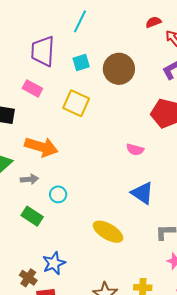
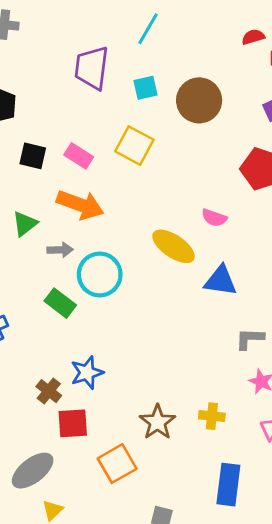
pink rectangle: (32, 88) -> (79, 156), moved
blue triangle: (142, 193) -> (221, 281), turned -30
cyan circle: (58, 194) -> (100, 274), size x1.8
yellow ellipse: (108, 232) -> (173, 246), moved

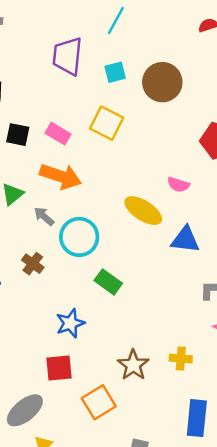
gray arrow: (60, 250) -> (44, 216), turned -135
green rectangle: (60, 303) -> (108, 282), moved
brown cross: (49, 391) -> (33, 264), moved

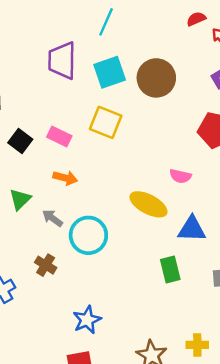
cyan square: (115, 72) -> (110, 72), size x1.5
black square: (18, 135) -> (20, 141), turned 30
orange arrow: (61, 176) -> (65, 178), size x0.6
green rectangle: (108, 282) -> (170, 269), moved, turned 45

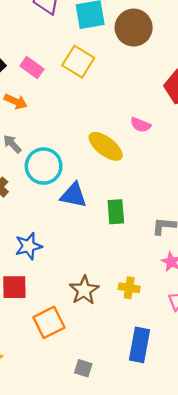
orange arrow: (65, 178) -> (16, 101), moved
blue triangle: (192, 229) -> (74, 195), moved

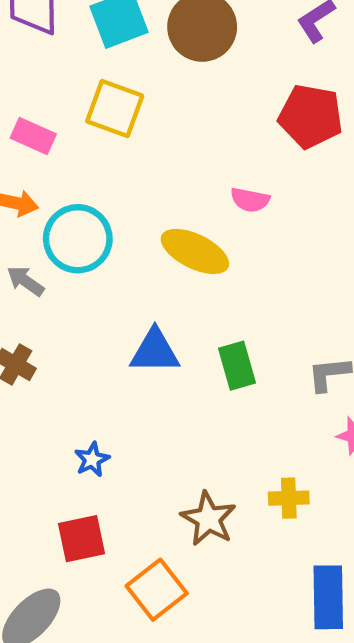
cyan circle: (44, 166) -> (78, 239), moved
blue star: (28, 246) -> (92, 460), size x0.7

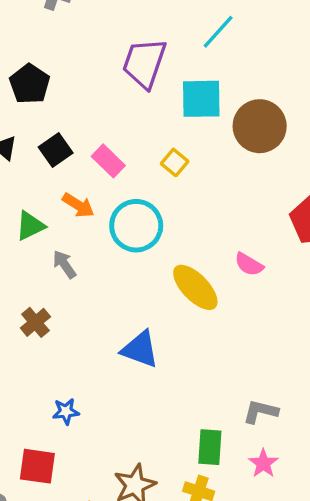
yellow square: (115, 108) -> (175, 162), size x0.6
cyan circle: (78, 239) -> (136, 226), moved
green rectangle: (237, 366) -> (210, 447), moved

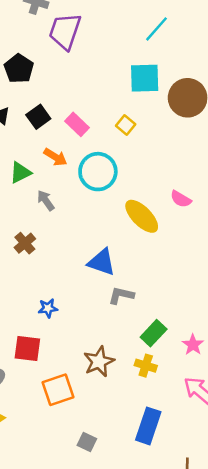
purple trapezoid: (144, 63) -> (65, 31), moved
gray L-shape: (261, 412) -> (121, 295), moved
green rectangle: (210, 447) -> (154, 333), turned 40

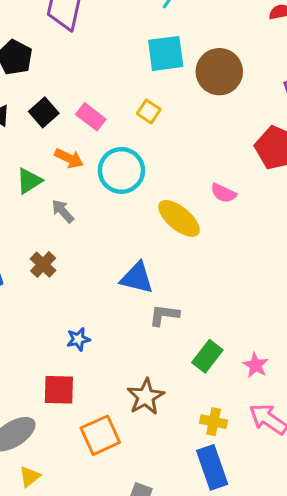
yellow cross: (146, 366) -> (214, 422), moved
blue rectangle: (148, 426) -> (212, 467), turned -32

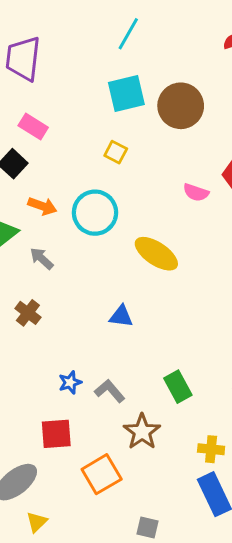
pink rectangle: (91, 117) -> (33, 126), moved
pink semicircle: (223, 193) -> (196, 192), moved
blue triangle: (137, 278) -> (121, 316), size x0.7
gray L-shape: (164, 315) -> (110, 391), moved, turned 48
green rectangle: (207, 356) -> (178, 387), moved, turned -60

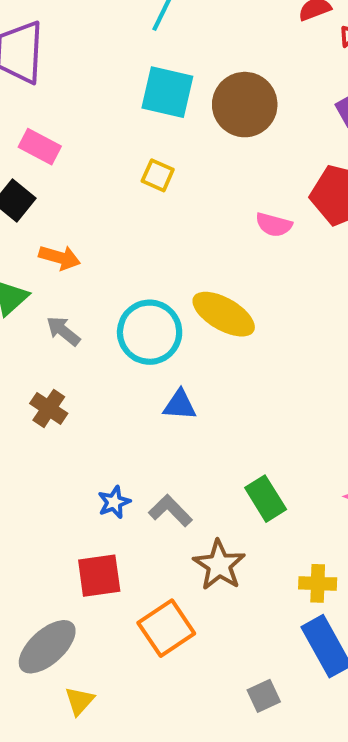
cyan square: (126, 94) -> (167, 92), turned 30
cyan circle: (95, 213) -> (150, 332), moved
gray square: (147, 528) -> (264, 696), moved, turned -35

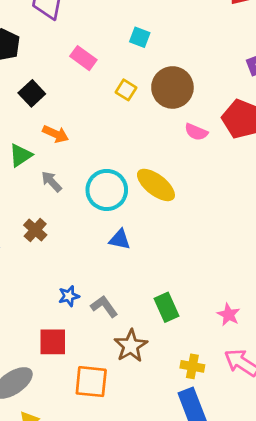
cyan square: (167, 92) -> (140, 37), size x0.6
brown circle: (245, 105) -> (172, 87), moved
pink rectangle: (40, 147) -> (83, 58), moved
orange square: (166, 628) -> (91, 382), turned 32

